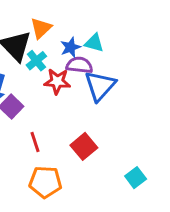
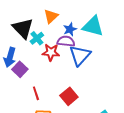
orange triangle: (41, 28) -> (51, 16), moved
cyan triangle: (94, 43) -> (93, 26), moved, size x1.6
blue star: (70, 47) -> (70, 29), moved

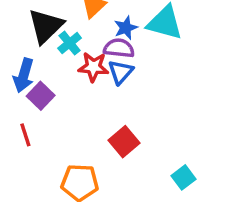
black triangle: (23, 28) -> (46, 26), turned 30
blue triangle: (80, 55) -> (121, 72), moved, size x0.7
red line: (36, 93) -> (25, 135), moved

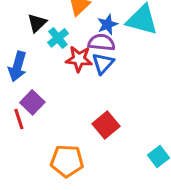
black triangle: (46, 26) -> (37, 23), size x0.6
purple square: (41, 96) -> (32, 102), moved

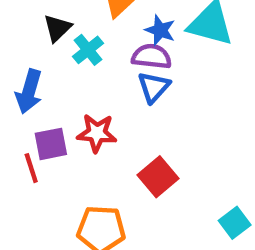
blue star: (107, 24) -> (160, 30), turned -30
red star: (79, 59) -> (97, 133), moved
purple square: (32, 102) -> (51, 144), turned 35

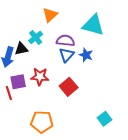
black triangle: (57, 28) -> (21, 49), moved, turned 32
blue star: (160, 30) -> (86, 55), moved
red square: (158, 177) -> (69, 87), moved

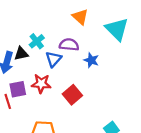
orange triangle: (50, 15) -> (80, 17), moved, turned -35
cyan triangle: (93, 25) -> (117, 29), moved, turned 30
blue triangle: (66, 55) -> (53, 59), moved

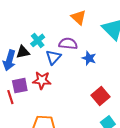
red square: (72, 95) -> (101, 96), moved

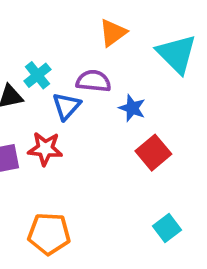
orange triangle: (79, 17) -> (113, 33), turned 42
red square: (101, 96) -> (153, 153), moved

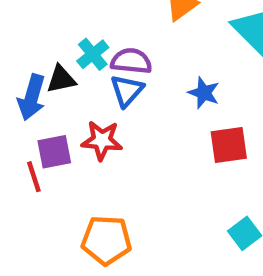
purple semicircle: (94, 81) -> (131, 61), moved
red square: (153, 153) -> (229, 145), turned 32

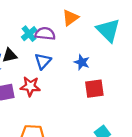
cyan cross: (93, 54) -> (29, 34), moved
purple semicircle: (131, 61) -> (45, 34), moved

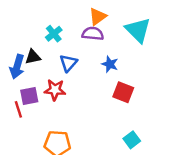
purple semicircle: (45, 34) -> (93, 34), moved
red square: (94, 89) -> (123, 92), turned 30

